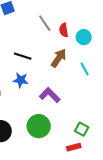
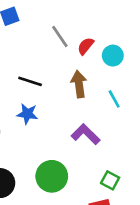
red semicircle: (64, 30) -> (86, 46), turned 48
brown arrow: (59, 58) -> (79, 84), turned -42
purple L-shape: (50, 95) -> (86, 134), moved

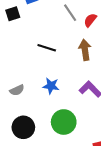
blue star: (27, 114) -> (51, 86), moved

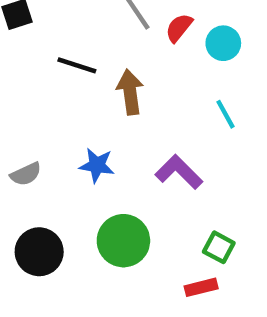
black line: (47, 48) -> (77, 65), moved
brown arrow: (85, 50) -> (130, 92), moved

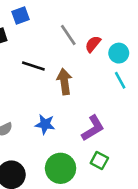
cyan line: (226, 114) -> (120, 80), moved
purple L-shape: (179, 172) -> (93, 128), turned 104
green square: (219, 247) -> (99, 160), moved

